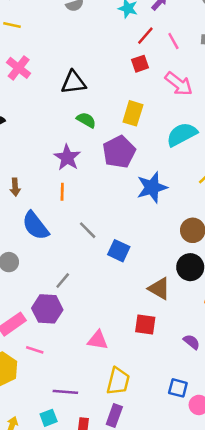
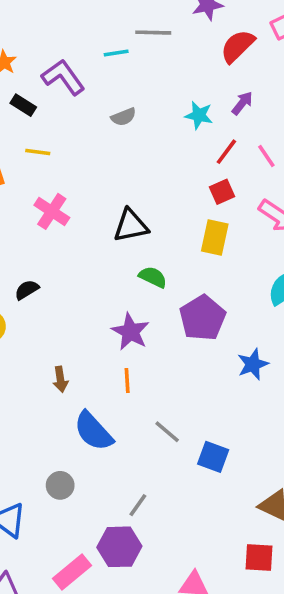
yellow rectangle: (133, 113) -> (215, 237), moved
blue star: (152, 187) -> (253, 364), size x0.7

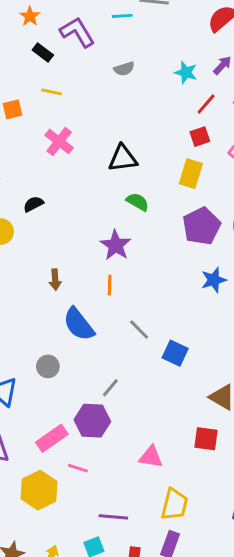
purple pentagon: (202, 318) -> (202, 226), moved

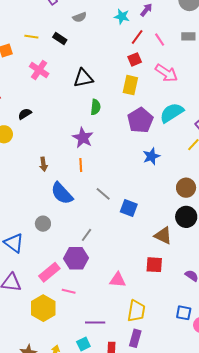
black rectangle: (43, 52) -> (60, 39), moved
green semicircle: (138, 202) -> (96, 107), turned 70

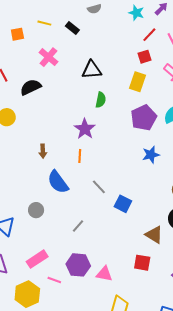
black semicircle: (25, 114) -> (31, 87), moved, size x1.5
purple hexagon: (76, 258) -> (78, 265), moved

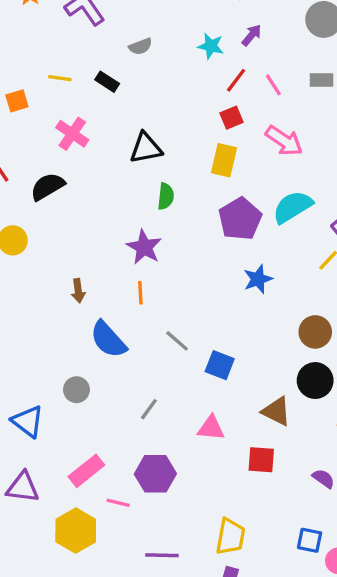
pink triangle: (104, 274) -> (211, 428), moved

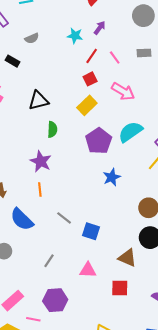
yellow rectangle: (224, 160) -> (87, 105), turned 36

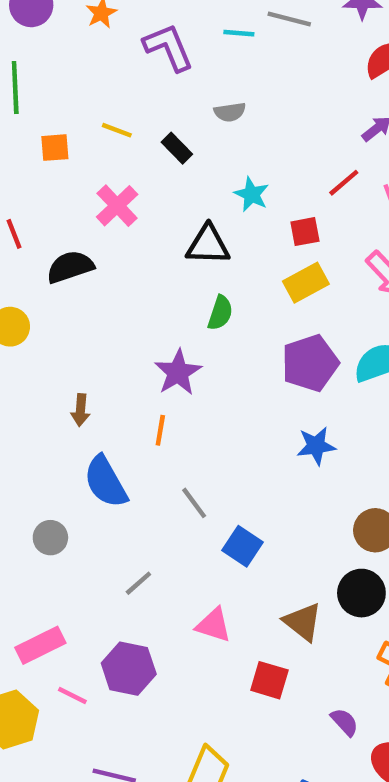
cyan star: (75, 36) -> (252, 194), moved
red square: (90, 79) -> (305, 232), moved

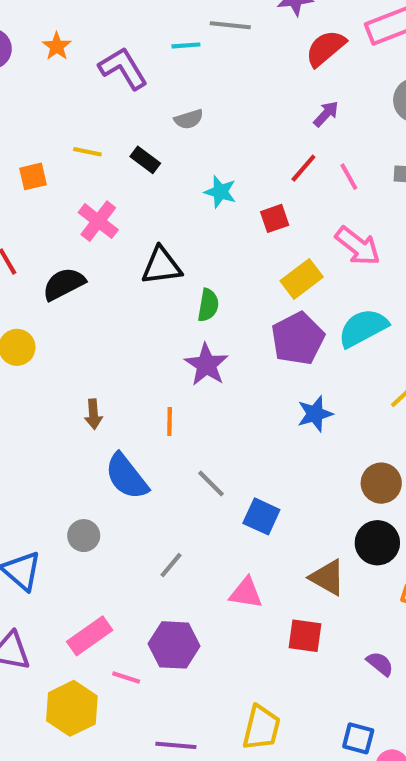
black triangle: (208, 245) -> (162, 266), moved
yellow rectangle: (306, 283) -> (302, 279), moved
purple star: (178, 372) -> (206, 365), moved

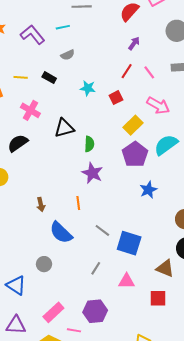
cyan line: (186, 45) -> (63, 27), moved
blue square: (261, 516) -> (129, 243), size x1.4
gray line: (171, 565) -> (96, 268), moved

